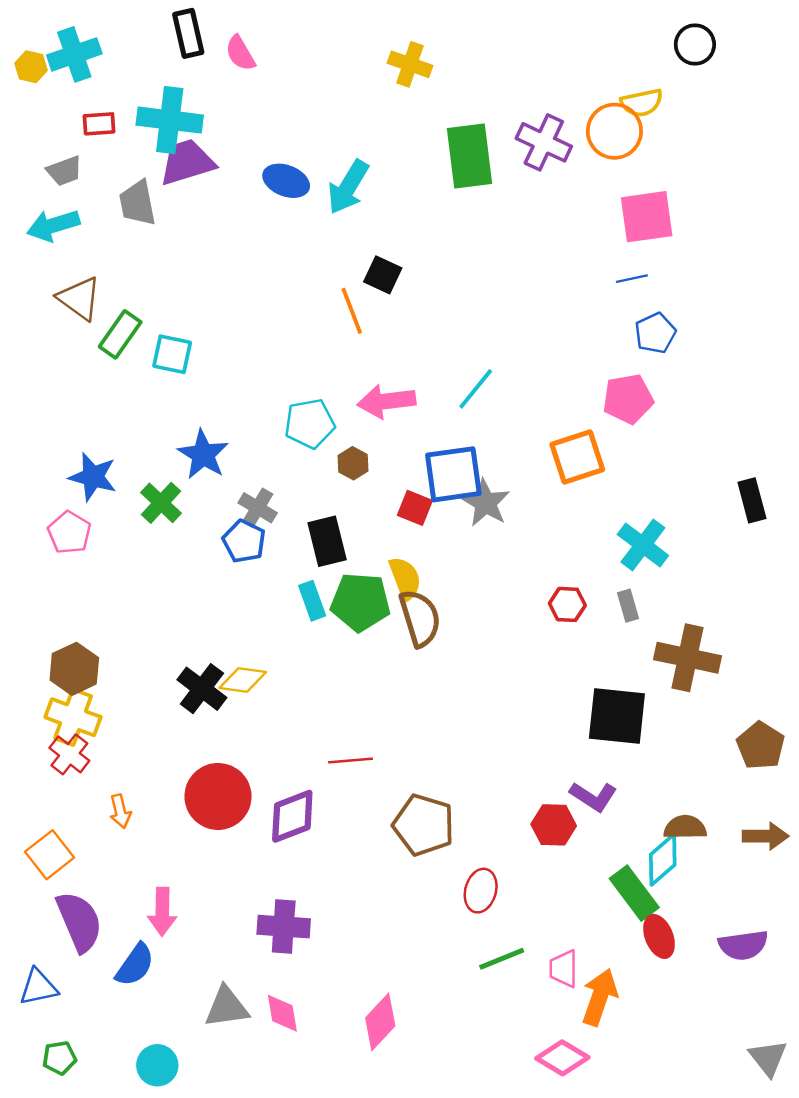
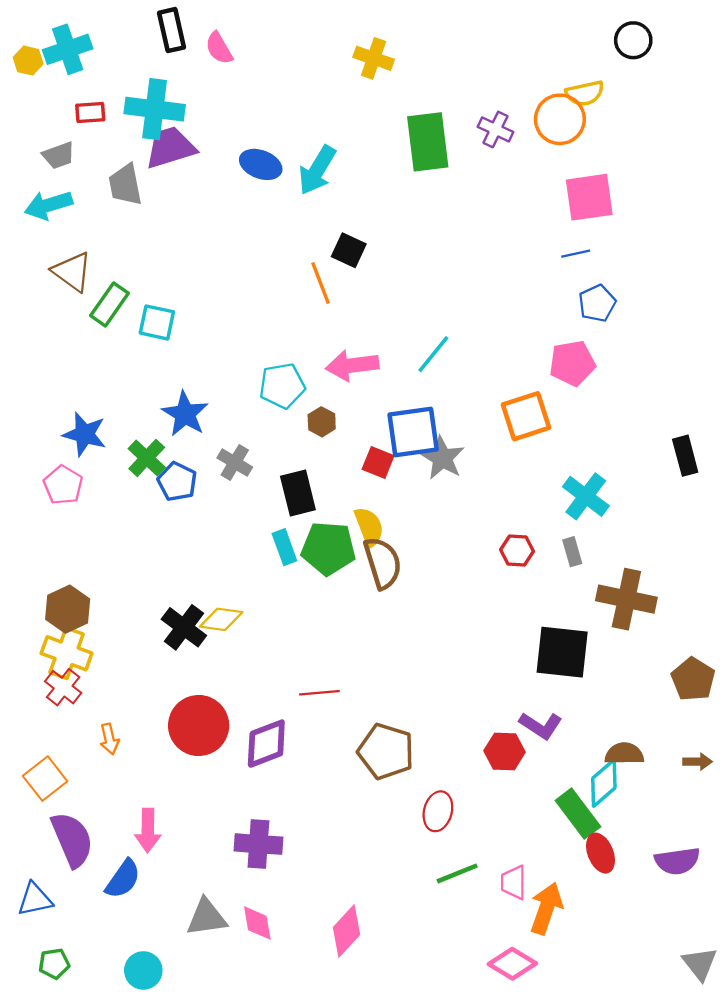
purple cross: (544, 142) -> (496, 129), size x0.7
blue pentagon: (244, 541) -> (177, 482), moved
brown arrow: (766, 836) -> (698, 762), size x0.7

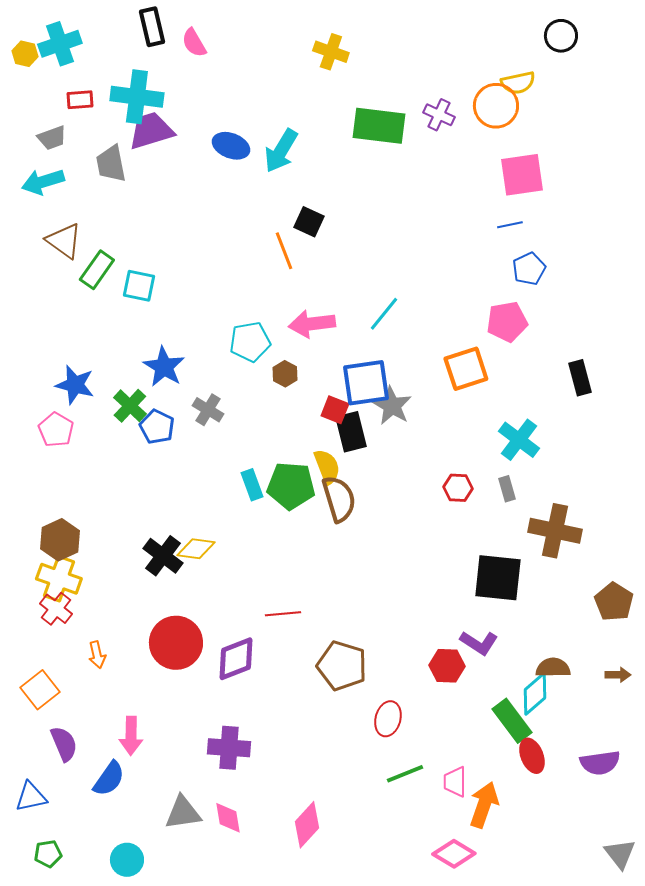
green rectangle: (428, 142) -> (379, 126), turned -76
black rectangle: (685, 456) -> (580, 378), moved
black rectangle: (298, 493) -> (351, 432), moved
purple semicircle: (72, 840) -> (64, 744), size x0.7

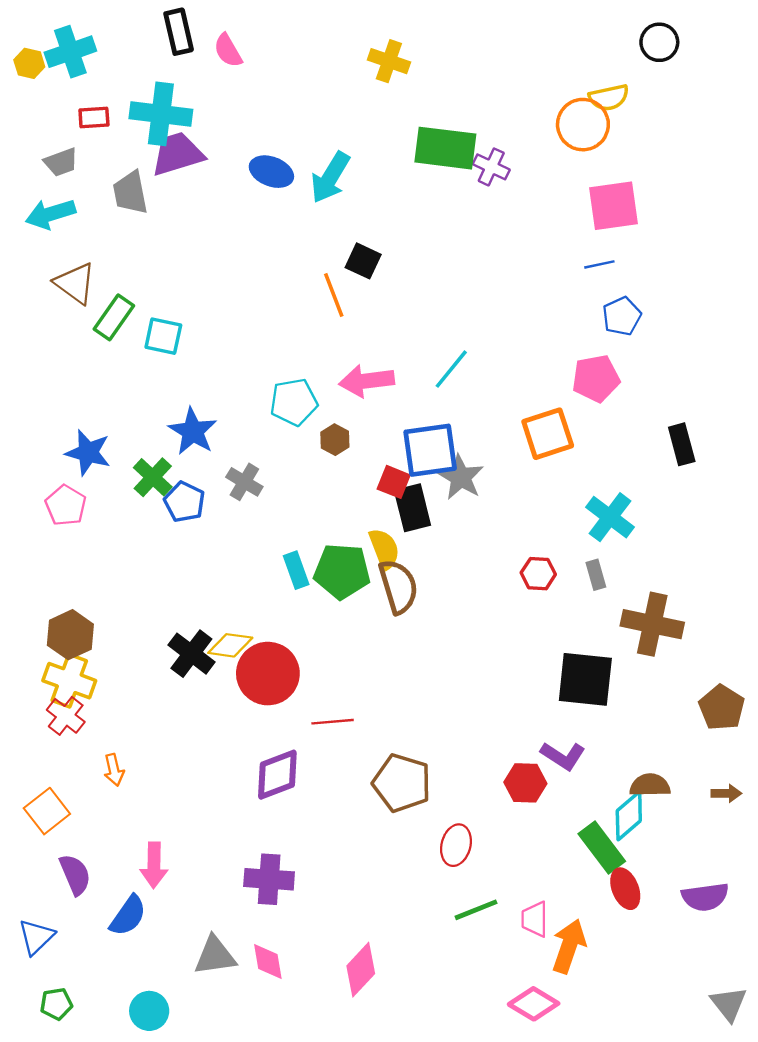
purple cross: (439, 115) -> (491, 167), moved
red circle: (176, 643) -> (268, 674), moved
blue triangle: (31, 797) -> (36, 937), turned -32

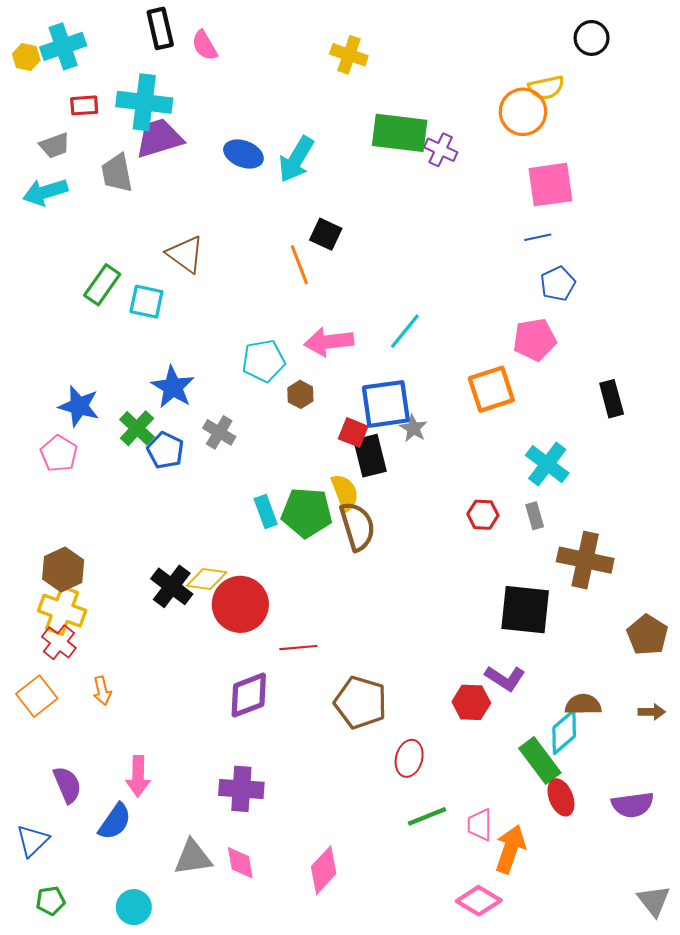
brown triangle: (75, 283) -> (185, 254), moved
gray star: (461, 477) -> (413, 428), size x0.7
orange square: (47, 811) -> (37, 696), moved

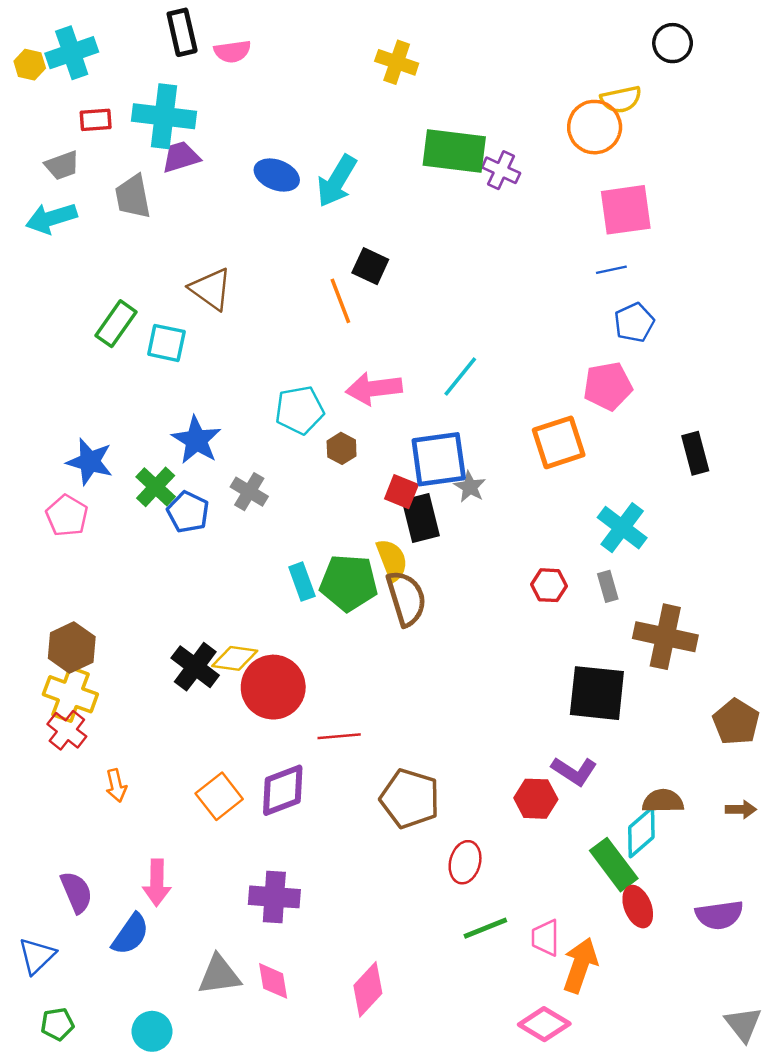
pink semicircle: (204, 45) -> (232, 51), turned -68
purple trapezoid: (159, 138) -> (181, 157), size x0.7
orange square: (37, 696) -> (219, 796), moved

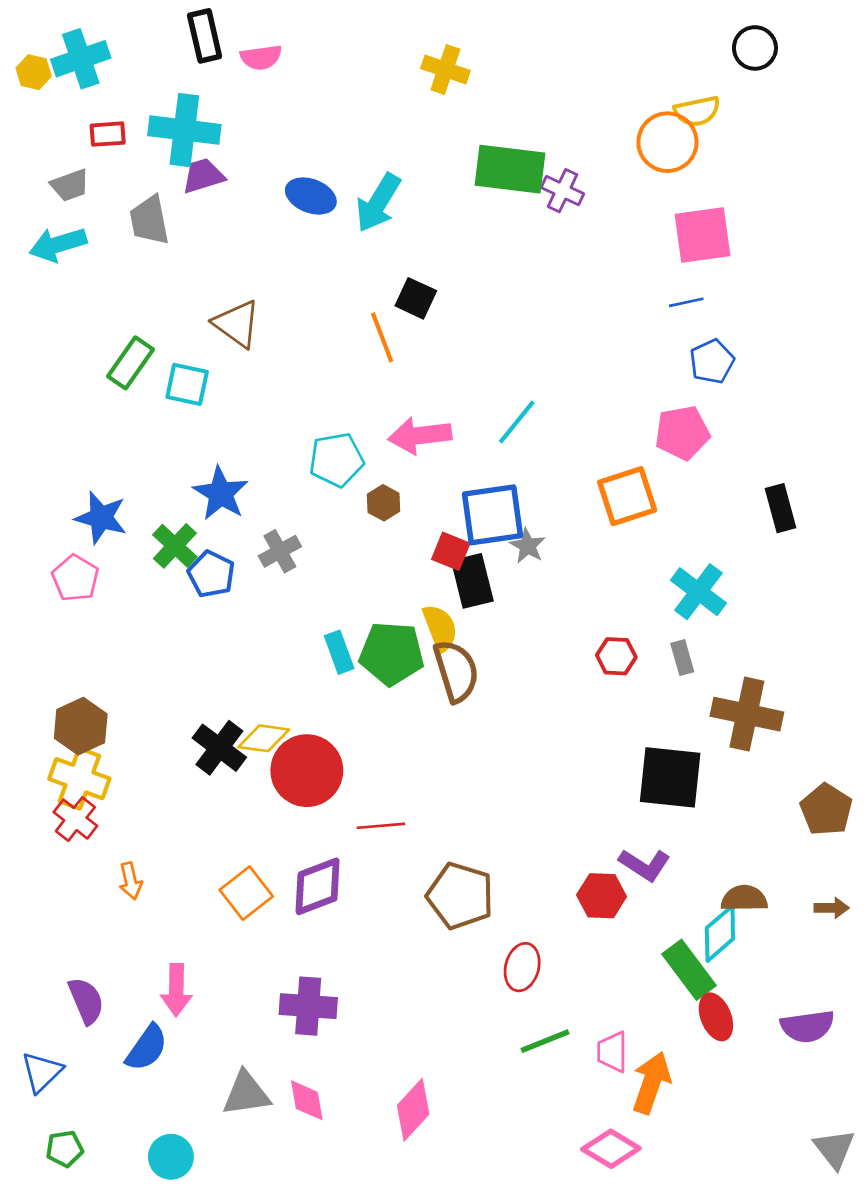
gray cross: (249, 492) -> (280, 551), turned 30

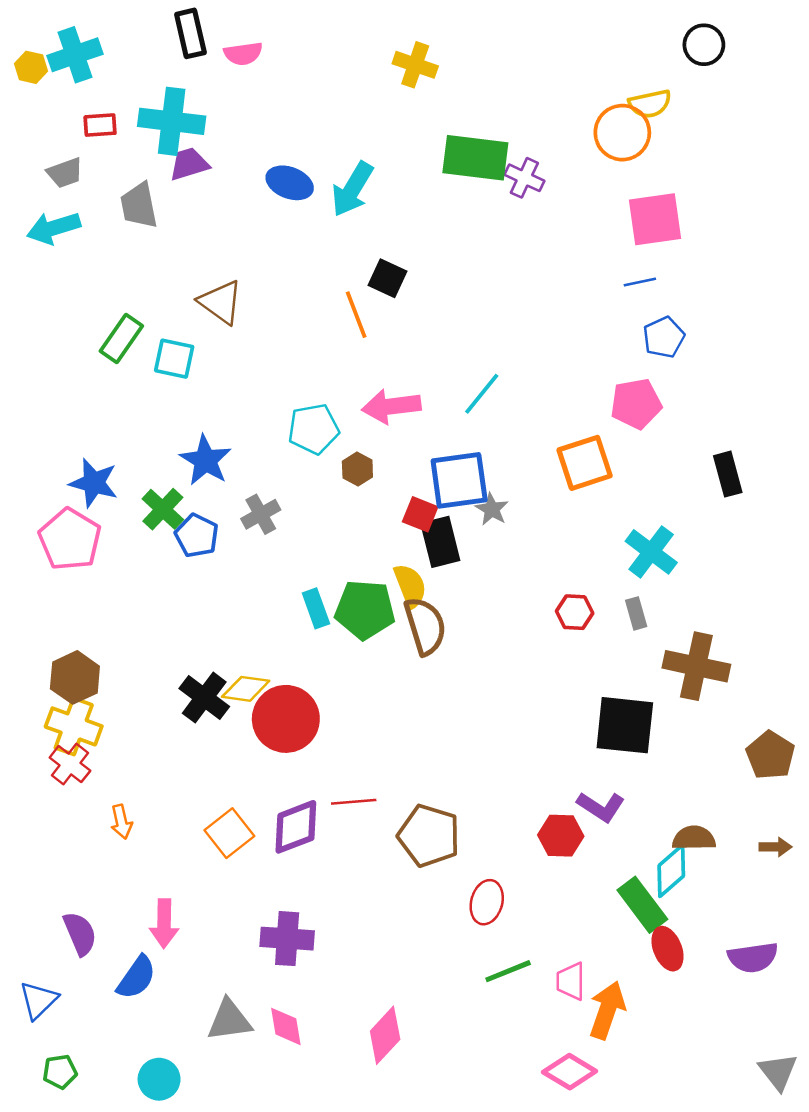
pink pentagon: (75, 578) -> (70, 539), size x1.4
red line: (381, 826) -> (354, 802), moved

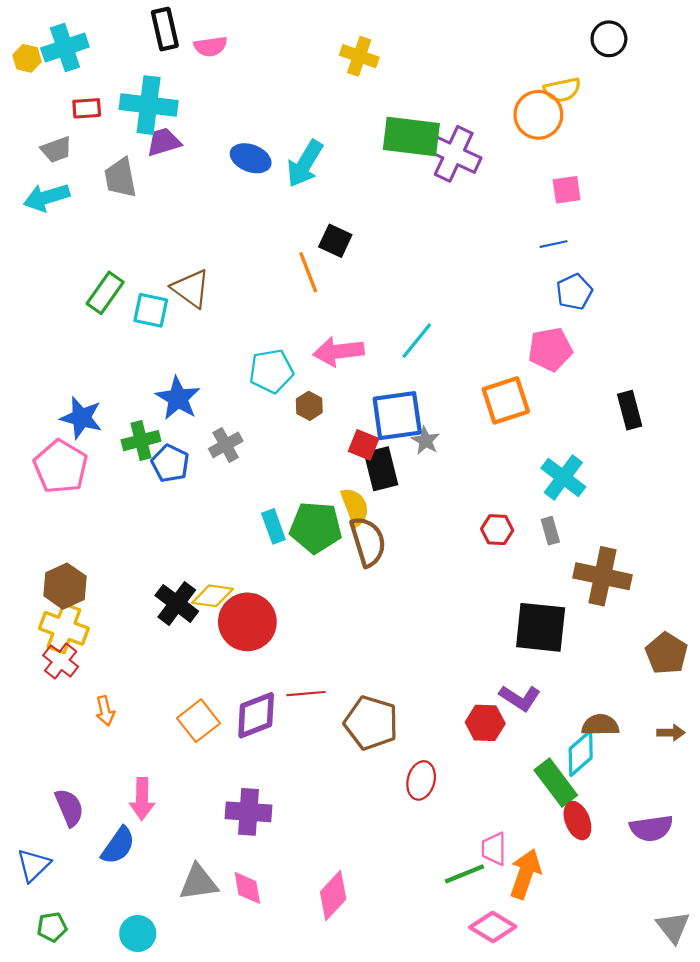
purple cross: (524, 178) -> (454, 154), size x1.6
pink square: (655, 219) -> (567, 190), size x0.6
brown triangle: (221, 302) -> (191, 289), moved
green cross: (163, 509) -> (141, 441), turned 33
green line: (508, 971) -> (465, 874), moved

